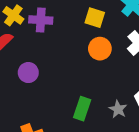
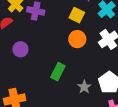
green rectangle: (82, 109) -> (58, 72), moved

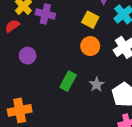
gray star: (84, 87) -> (97, 85), moved

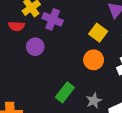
red semicircle: (12, 26) -> (17, 26), turned -152
purple circle: (28, 56) -> (35, 47), moved

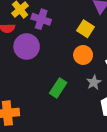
purple circle: (35, 47) -> (27, 47), size x1.5
gray star: (94, 101) -> (94, 82), moved

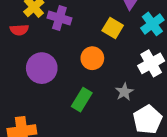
purple circle: (27, 47) -> (42, 68), moved
orange circle: (83, 55) -> (92, 58), moved

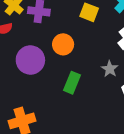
orange circle: (92, 58) -> (63, 44), moved

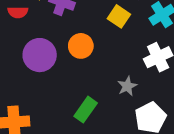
green rectangle: (72, 83) -> (86, 110), moved

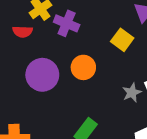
gray star: (127, 86) -> (132, 93), moved

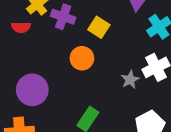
yellow square: (122, 40) -> (99, 27), moved
purple circle: (42, 75) -> (32, 90), moved

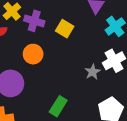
orange circle: (82, 58) -> (33, 54), moved

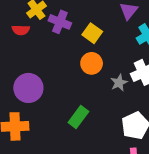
orange circle: (33, 54) -> (92, 63), moved

